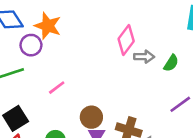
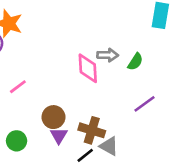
pink diamond: (126, 40) -> (88, 68), moved, turned -40

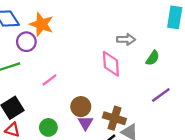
gray arrow: (108, 55) -> (126, 39), moved

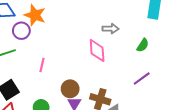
green semicircle: (153, 58) -> (143, 45), moved
pink line: (50, 80) -> (42, 65), turned -40

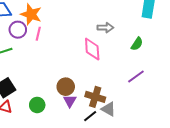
pink line: (42, 65) -> (38, 34), moved

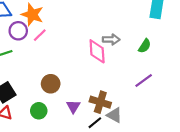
gray arrow: (105, 28) -> (111, 39), moved
pink line: (38, 34) -> (40, 35), turned 32
brown circle: (66, 87) -> (51, 84), moved

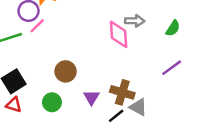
pink line: (40, 35) -> (37, 26), moved

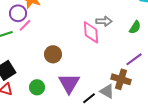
brown circle: (66, 71) -> (53, 54), moved
brown cross: (122, 92) -> (121, 79), moved
purple triangle: (91, 97) -> (69, 83), size x1.6

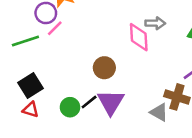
brown circle: (53, 54) -> (104, 68), moved
black line: (89, 98) -> (89, 102), moved

